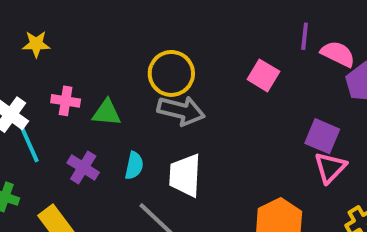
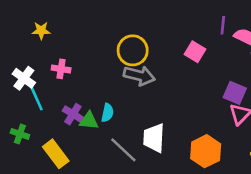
green triangle: (107, 113) -> (89, 121), moved
white trapezoid: (185, 175) -> (154, 138), moved

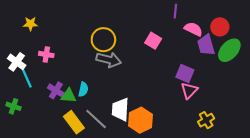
purple line: (223, 25) -> (175, 11), moved
orange hexagon: (206, 151) -> (140, 120), moved
yellow rectangle: (56, 154) -> (74, 122), moved

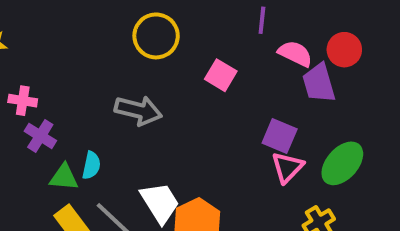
yellow circle: (103, 40) -> (156, 36), moved
green ellipse: (229, 50) -> (342, 163), moved
purple cross: (56, 90) -> (40, 136), moved
white trapezoid: (120, 109) -> (160, 203), turned 145

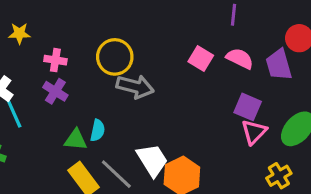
yellow circle: (156, 36) -> (115, 57), moved
pink semicircle: (295, 54) -> (240, 58), moved
pink cross: (23, 101) -> (55, 60), moved
purple cross: (40, 136) -> (55, 91), moved

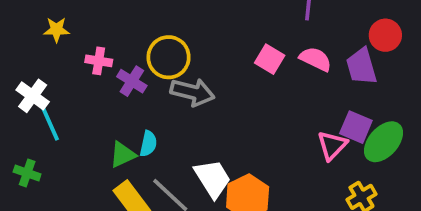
purple cross: (55, 91) -> (132, 81), moved
purple square: (248, 107) -> (356, 127), moved
green triangle: (76, 140) -> (123, 155), turned -30

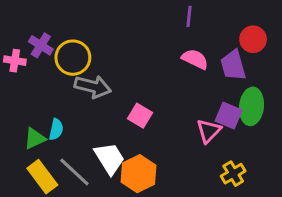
pink square: (270, 59) -> (140, 116), moved
purple cross: (132, 81) -> (41, 45), moved
green ellipse: (384, 142) -> (252, 106), moved, turned -36

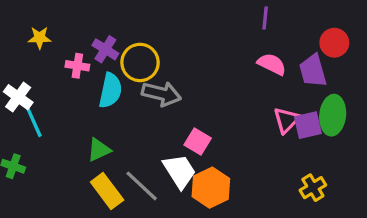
pink square: (140, 116) -> (198, 142), moved
purple square: (229, 116) -> (308, 125), turned -36
cyan semicircle: (56, 129) -> (110, 90), moved, size x1.5
pink triangle: (209, 131) -> (287, 120), moved

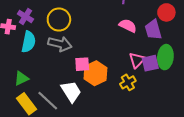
yellow circle: (140, 62) -> (59, 20), moved
pink square: (198, 142) -> (82, 64), moved, turned -35
orange hexagon: (211, 188) -> (95, 73), moved
yellow cross: (313, 188) -> (128, 82), moved

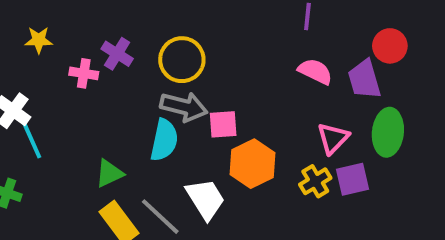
cyan semicircle: (28, 42) -> (164, 140), moved
purple square: (150, 63) -> (353, 179), moved
pink square: (82, 64) -> (223, 124), moved

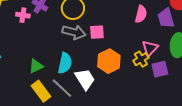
pink semicircle: (315, 71) -> (141, 14), turned 78
pink square: (223, 124) -> (97, 32), moved
cyan semicircle: (164, 140) -> (65, 63), moved
yellow cross: (315, 181) -> (141, 59), moved

